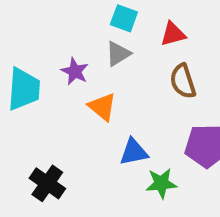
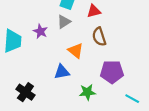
orange triangle: (102, 107) -> (76, 51), moved
blue triangle: (134, 152) -> (62, 72), moved

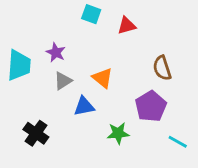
gray triangle: (64, 22) -> (63, 81), moved
brown semicircle: (99, 37) -> (162, 68), moved
purple pentagon: (112, 72) -> (151, 106), turned -30

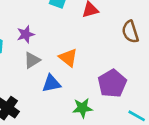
purple star: (56, 52) -> (26, 34), turned 30
brown semicircle: (162, 68) -> (130, 32), moved

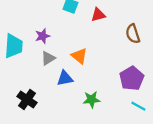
purple pentagon: (112, 83) -> (132, 78), moved

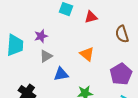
orange triangle: (79, 56) -> (87, 54), moved

